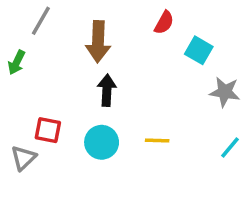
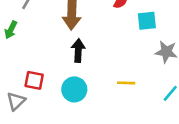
cyan square: (199, 50) -> (147, 21), turned -36
yellow line: (157, 141) -> (126, 83), moved

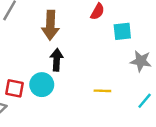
cyan circle: (74, 89) -> (42, 85), moved

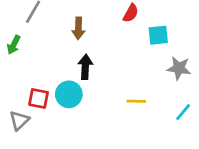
brown arrow: (50, 25) -> (78, 28), size x0.7

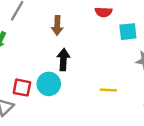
red semicircle: (131, 13) -> (104, 12), turned 63

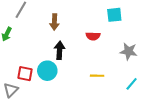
red semicircle: (104, 12) -> (93, 36), moved
cyan square: (128, 32) -> (114, 15), moved

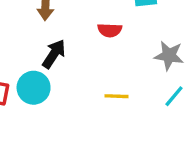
black arrow: (60, 50) -> (54, 54), turned 30
cyan line: (132, 84) -> (174, 96), moved

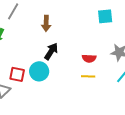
red semicircle: (110, 30) -> (89, 58), moved

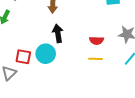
black arrow: (51, 51) -> (58, 33), turned -42

